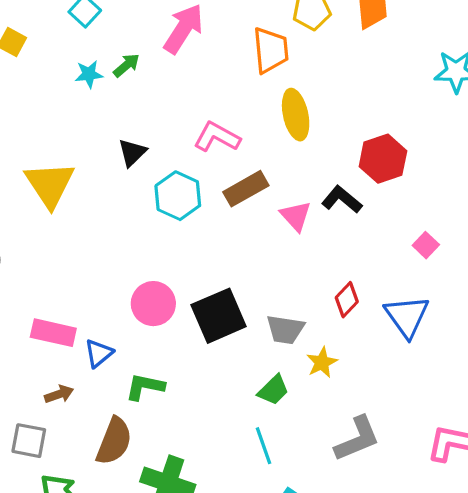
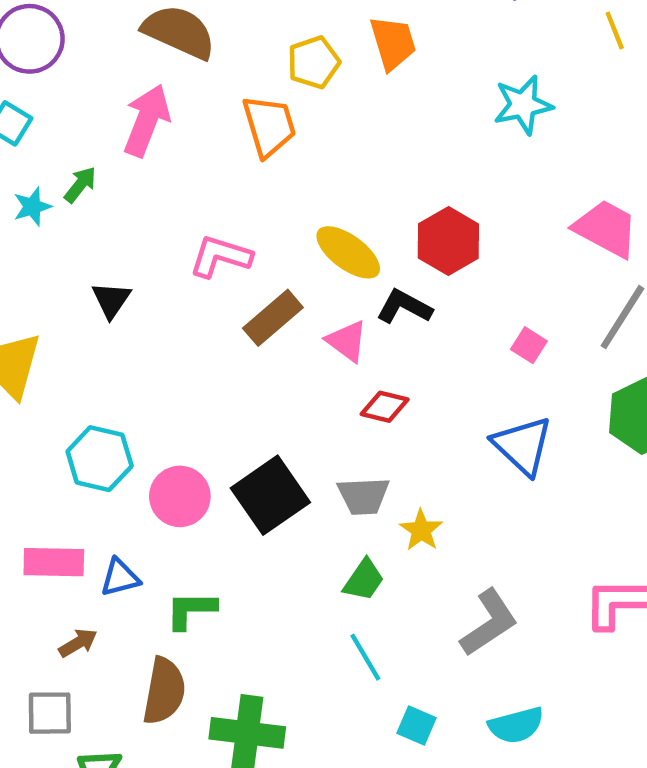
yellow ellipse: (296, 115) -> (348, 252), moved, turned -30
cyan hexagon: (178, 196) -> (100, 459), moved
red diamond: (347, 300) -> (385, 407), moved, turned 72
blue triangle: (99, 353) -> (120, 577), turned 36

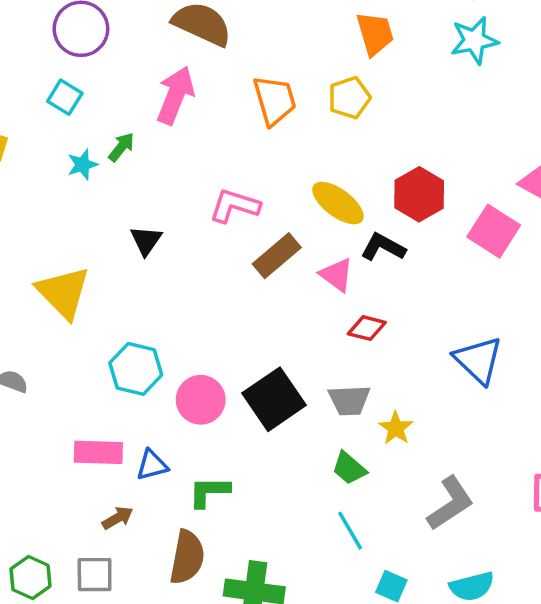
yellow pentagon: (314, 62) -> (349, 98), moved
cyan star: (523, 105) -> (474, 40), moved
pink square: (529, 345) -> (494, 231), moved, size x1.8
green trapezoid: (364, 580) -> (349, 468), turned 96

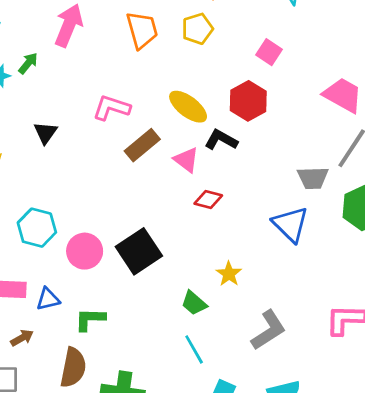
pink square: (494, 231) -> (269, 52), moved, size x0.7
gray trapezoid: (349, 400) -> (313, 178), moved

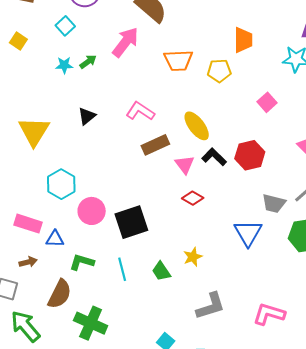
orange trapezoid: (142, 30) -> (178, 60), turned 88
red hexagon: (248, 101) -> (250, 155), moved
cyan line: (194, 349) -> (122, 269), moved

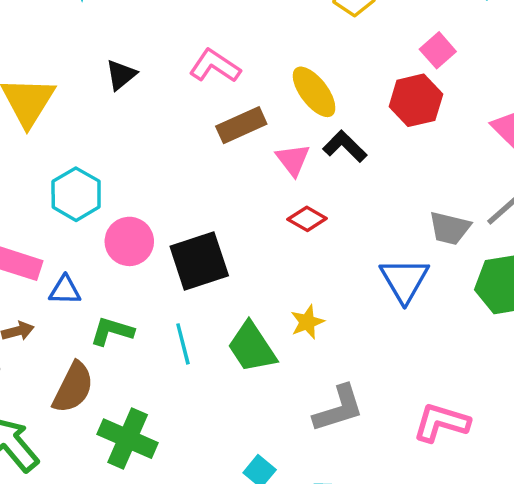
red hexagon: (250, 155) -> (416, 100), moved
green trapezoid: (161, 271) -> (252, 347), size x1.5

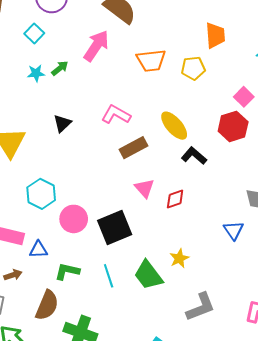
pink triangle: (293, 160) -> (144, 188), moved
red diamond: (307, 219) -> (175, 199), turned -45
blue triangle: (404, 280) -> (234, 230), size x0.7

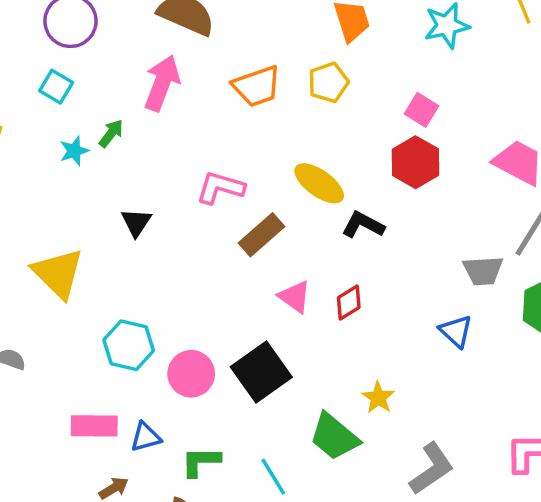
cyan line: (109, 276) -> (273, 477), moved

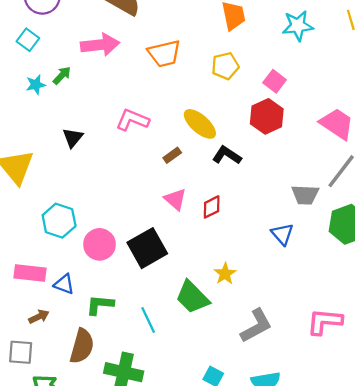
yellow pentagon: (328, 82) -> (225, 66), moved
pink arrow: (162, 83) -> (100, 45), turned 57
brown rectangle: (262, 235) -> (172, 155), moved, size x0.6
blue triangle: (146, 437) -> (64, 284), turned 30

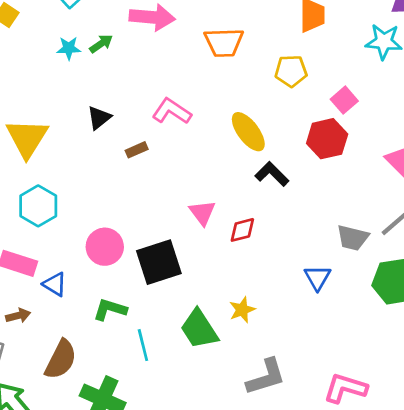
brown rectangle: (172, 155) -> (137, 150), moved
cyan hexagon: (59, 221) -> (38, 206), moved
green L-shape: (100, 305) -> (110, 310), moved

